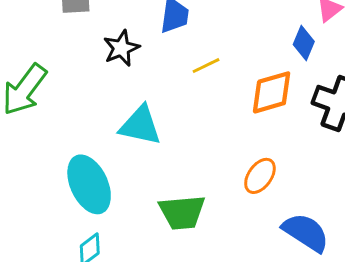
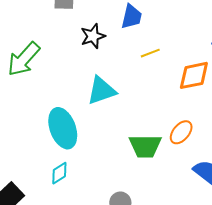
cyan triangle: (140, 125) -> (101, 91), turned -36
green trapezoid: (182, 212) -> (145, 146), moved

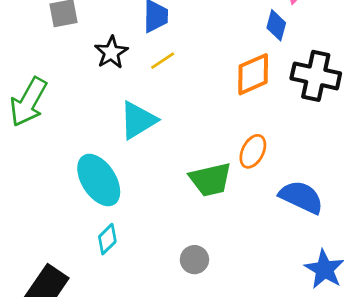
yellow line: (150, 53) -> (163, 61), moved

